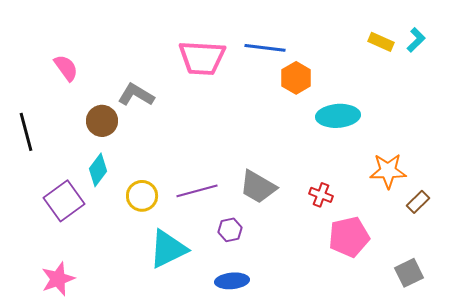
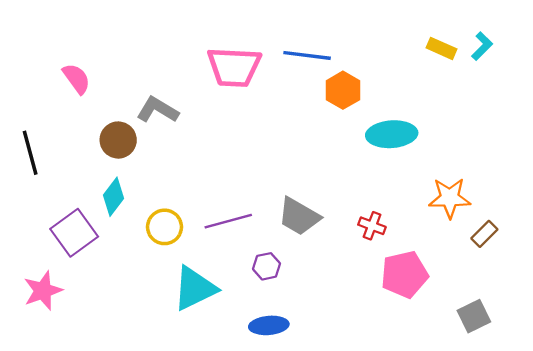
pink star: (58, 279) -> (43, 291), moved

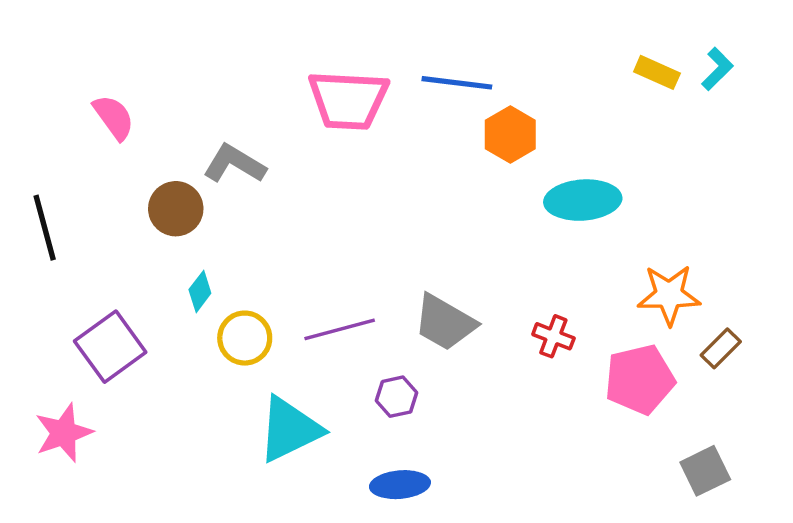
cyan diamond: (114, 197) -> (200, 291), moved, size x0.7
pink pentagon: (404, 274) -> (640, 379), moved

